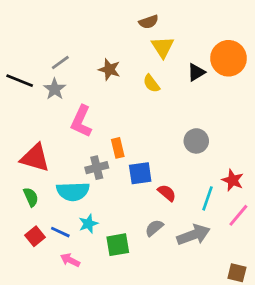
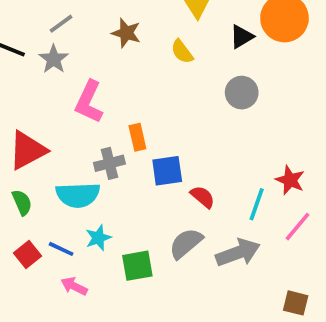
gray circle: (196, 141) -> (242, 93), moved
red triangle: (35, 158) -> (28, 150), turned -44
gray semicircle: (154, 228) -> (186, 243), size x1.4

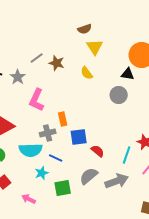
gray line: (61, 24) -> (37, 58), moved
black triangle: (242, 37) -> (128, 74), moved, turned 40
blue line: (61, 249) -> (56, 158), moved

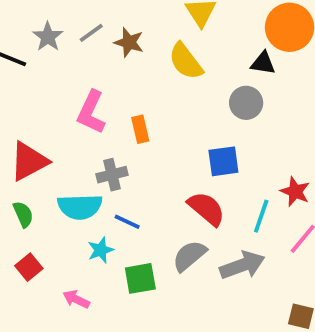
yellow semicircle: (87, 73) -> (186, 61), size x1.5
gray star: (18, 77) -> (48, 37), moved
orange rectangle: (63, 119) -> (140, 129), moved
blue square: (79, 137) -> (223, 161), moved
red semicircle: (98, 151) -> (206, 209), size x1.5

